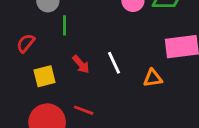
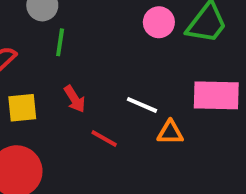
white line: (114, 63) -> (142, 105), moved, turned -50
red line: (84, 110) -> (104, 139), moved

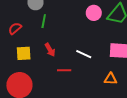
orange triangle: (170, 133) -> (111, 79), moved
red line: (104, 139) -> (64, 70), turned -32

